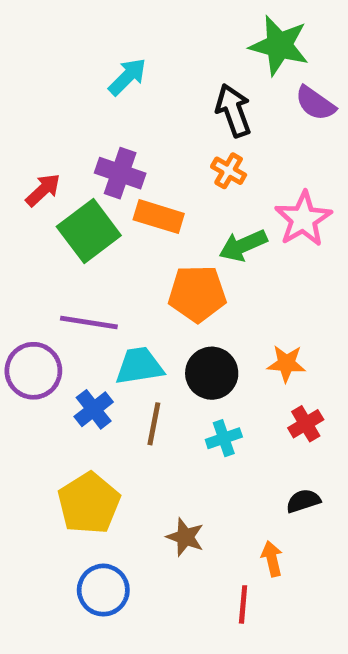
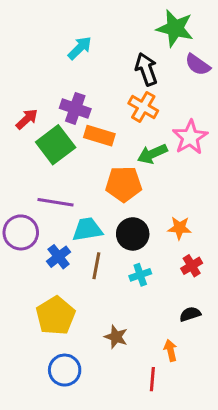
orange cross: (229, 171) -> (143, 107), size x1.4

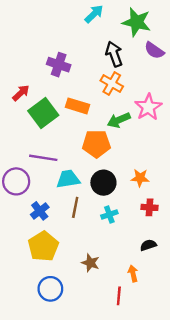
cyan arrow: (80, 48) -> (94, 14), moved
purple cross: (75, 108) -> (59, 65), moved
blue cross: (59, 257) -> (40, 211), moved
red cross: (192, 266) -> (149, 207), turned 35

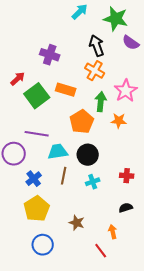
green arrow: (119, 120) -> (101, 102), turned 120
orange pentagon: (96, 144) -> (82, 122), turned -30
orange star: (140, 178) -> (119, 121), moved
red line: (119, 296) -> (101, 251), turned -42

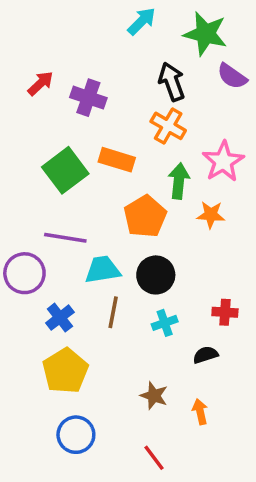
red arrow: (18, 79) -> (40, 83), moved
black semicircle: (126, 208) -> (205, 355), moved
brown star: (77, 223) -> (154, 396), moved
red line: (101, 251) -> (154, 458), moved

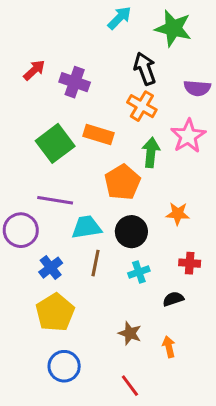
purple semicircle: (232, 76) -> (197, 88), moved, turned -30
orange star: (211, 215) -> (178, 214), moved

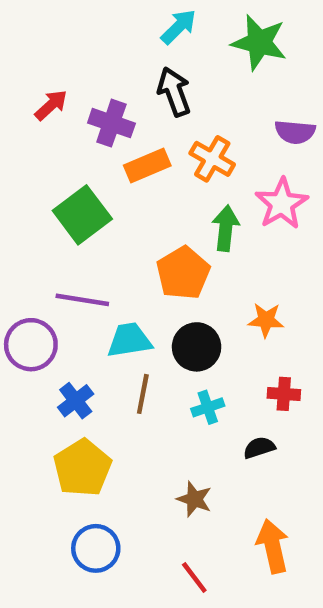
black arrow: (145, 69) -> (174, 92), moved
orange rectangle: (99, 134) -> (147, 166), moved, turned -40
orange arrow: (169, 347) -> (273, 546), moved, size x1.6

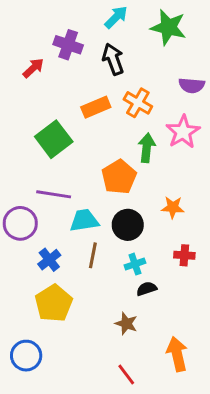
purple cross: (111, 123) -> (68, 45), moved
black semicircle: (259, 448) -> (147, 289), moved
blue circle: (96, 548) -> (26, 356), moved

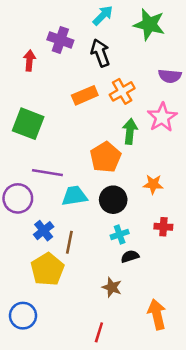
red arrow: (33, 68) -> (29, 61), turned -42
orange cross: (138, 103) -> (122, 91), turned 30
green square: (54, 139) -> (28, 124), moved, turned -32
brown line: (93, 255) -> (69, 242), moved
red line: (126, 374) -> (99, 332), moved, turned 54

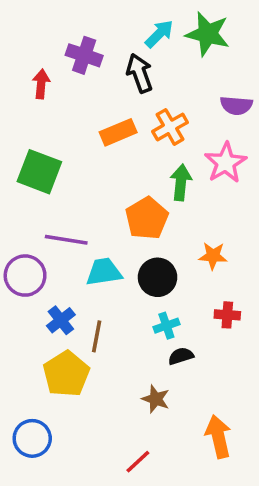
cyan arrow: (103, 15) -> (159, 34), moved
red line: (99, 332) -> (138, 462), turned 30

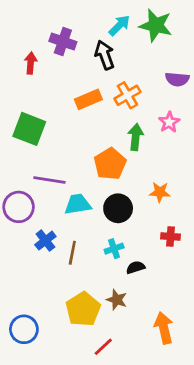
pink star: (226, 163) -> (169, 122), size x0.7
cyan cross: (166, 326) -> (114, 249), moved
yellow pentagon: (66, 374) -> (83, 309), moved

